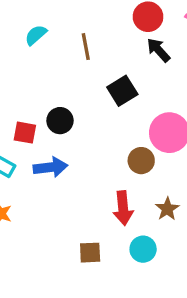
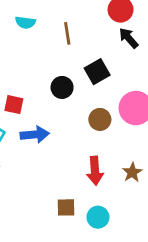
cyan semicircle: (36, 35) -> (25, 22), turned -132
black circle: (60, 121) -> (62, 87), moved
brown circle: (141, 161) -> (100, 119), moved
cyan circle: (143, 249) -> (98, 217), moved

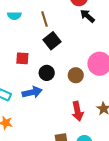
black square: (97, 72) -> (52, 41), moved
black circle: (62, 87) -> (47, 73), moved
red square: (14, 105) -> (22, 58), moved

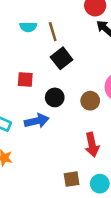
cyan semicircle: (14, 16) -> (28, 27), moved

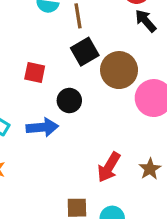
brown circle: (90, 101) -> (119, 70), moved, size x1.5
red arrow: (92, 145) -> (109, 167), turned 35

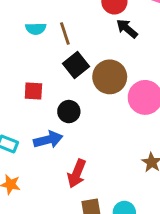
red arrow: (109, 167) -> (77, 174), moved

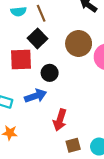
black square: (76, 65) -> (38, 38), moved
red square: (33, 91) -> (21, 60), size x1.5

